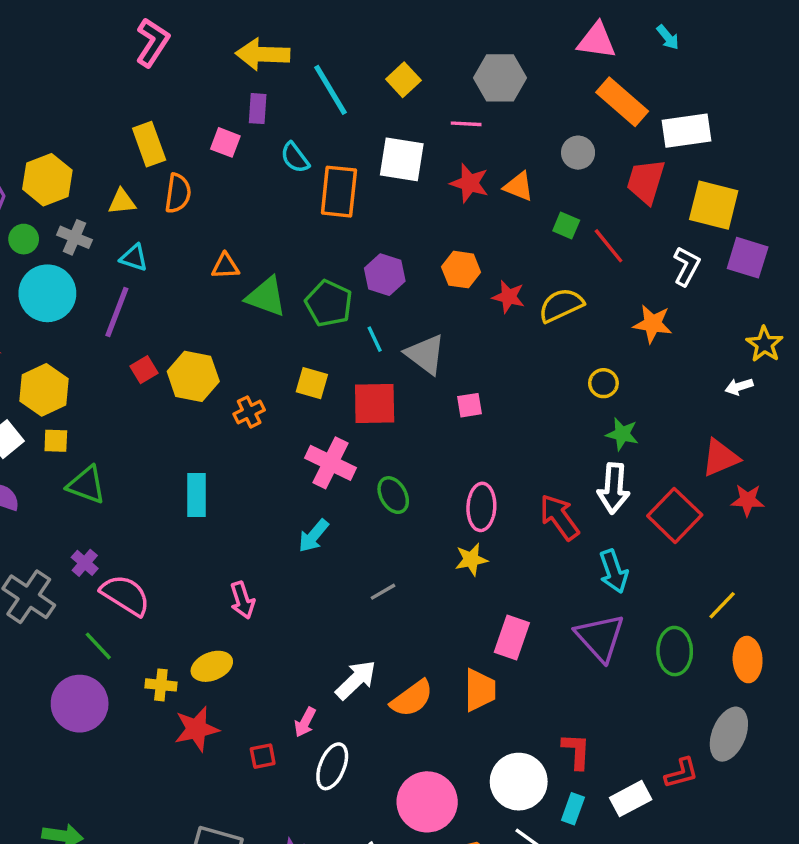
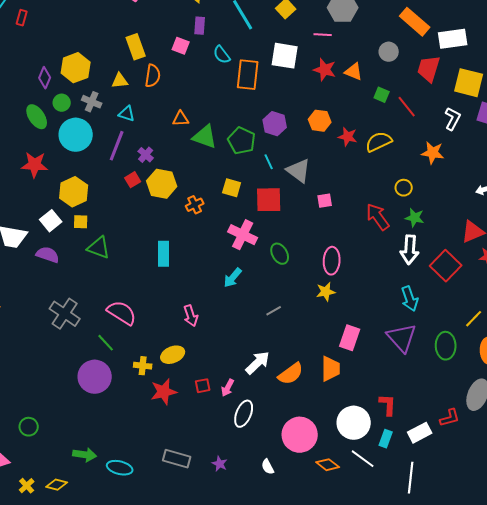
red arrow: (559, 517) -> (378, 217), moved
purple cross: (85, 563) -> (146, 155), moved
red square: (263, 756) -> (203, 386), moved

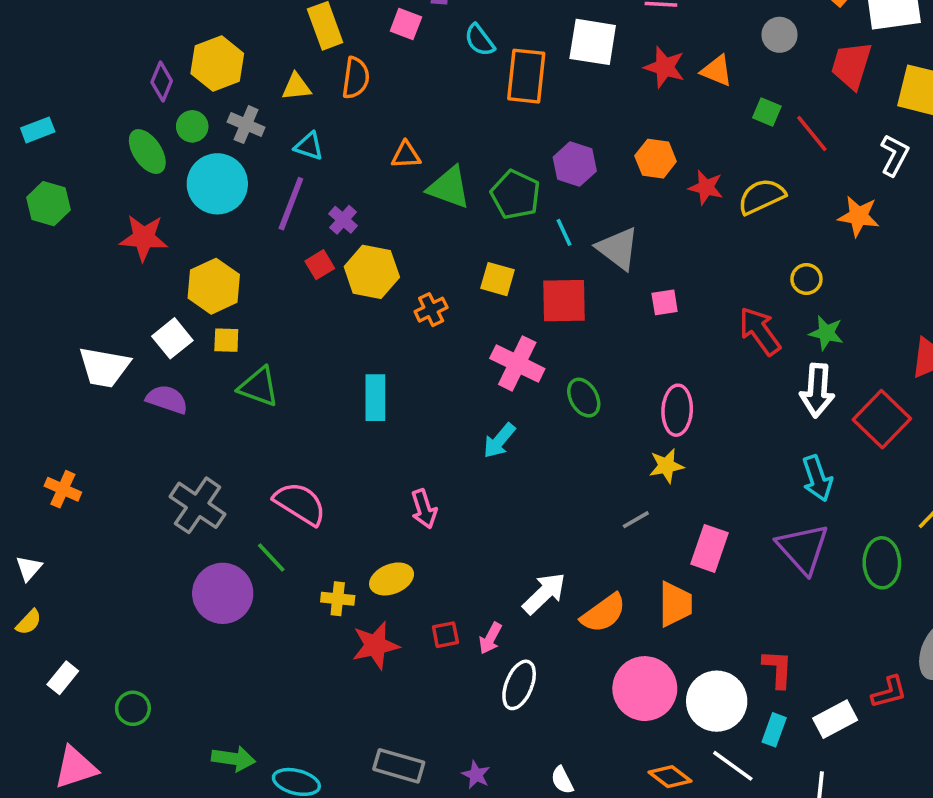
gray line: (274, 311) -> (636, 520), moved
purple circle: (95, 377) -> (223, 593), moved
pink circle: (300, 435) -> (645, 689), moved

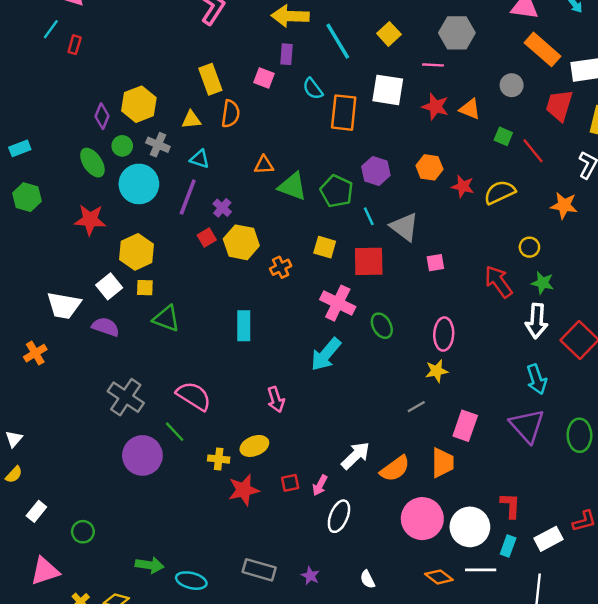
cyan arrow: (499, 441) -> (326, 354), size x1.4
orange cross: (63, 489) -> (35, 353), moved, turned 35
white line: (733, 766) -> (481, 570), turned -36

